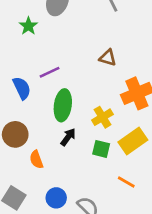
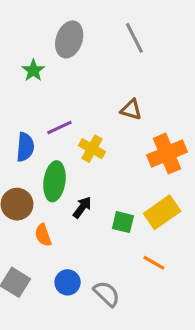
blue semicircle: (22, 88) -> (25, 147), turned 30
green ellipse: (63, 105) -> (54, 181), moved
yellow cross: (102, 117) -> (92, 149), moved, turned -30

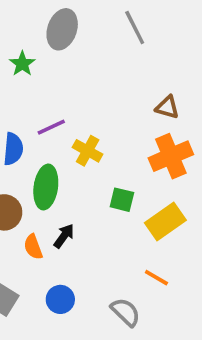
brown triangle: (131, 110) -> (167, 107), moved
black arrow: (82, 207) -> (64, 236), moved
green square: (123, 222) -> (122, 200), moved
gray semicircle: (107, 294) -> (126, 312), moved

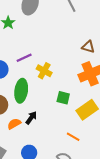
orange semicircle: (33, 247) -> (14, 124), turned 80
orange line: (156, 278) -> (73, 137), moved

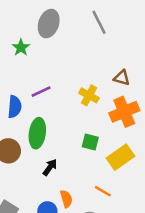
yellow cross: (44, 71) -> (89, 95), moved
orange semicircle: (14, 124) -> (66, 199), moved, turned 104

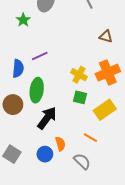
brown triangle: (122, 78) -> (106, 36), moved
yellow cross: (89, 95) -> (79, 75), moved
black arrow: (50, 167) -> (47, 118), size x1.6

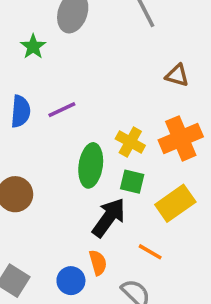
blue semicircle: (18, 68) -> (21, 111), moved
green ellipse: (37, 90) -> (91, 165), moved
black arrow: (47, 118) -> (109, 218), moved

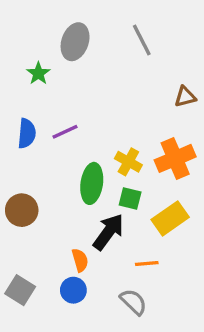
brown triangle: (177, 75) -> (185, 97), moved, turned -30
orange line: (150, 252) -> (147, 263), turned -35
orange semicircle: (98, 263) -> (80, 260), moved

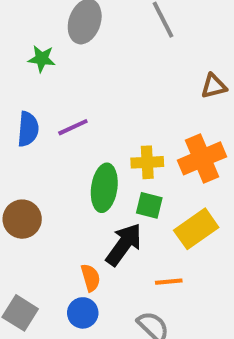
green star: (38, 73) -> (42, 59), turned -30
yellow cross: (128, 162) -> (147, 162), turned -32

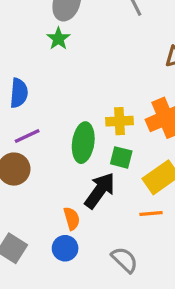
green star: (42, 59) -> (58, 39), moved, turned 30
purple line: (73, 127) -> (27, 136), moved
orange line: (169, 282) -> (151, 214), moved

